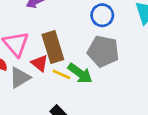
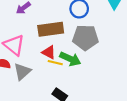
brown rectangle: (53, 47) -> (51, 29), moved, turned -70
red triangle: (40, 63) -> (49, 52), moved

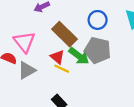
brown rectangle: (51, 29) -> (65, 34), turned 40
green arrow: (70, 59) -> (79, 56), moved

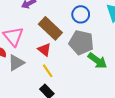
green arrow: (79, 56) -> (97, 61), moved
yellow line: (62, 69) -> (48, 71), moved, turned 32

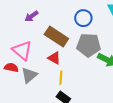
yellow line: (48, 71) -> (61, 78), turned 48

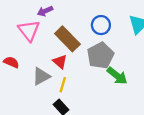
gray pentagon: (89, 45) -> (100, 56), turned 30
pink triangle: (22, 50) -> (29, 31), moved
gray triangle: (29, 75) -> (41, 76), moved

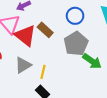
brown rectangle: (67, 39) -> (45, 30), size x0.7
red triangle: (60, 62) -> (25, 36), moved, size x1.6

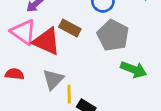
green arrow: (92, 61) -> (134, 70), moved
yellow line: (43, 72) -> (69, 94), moved

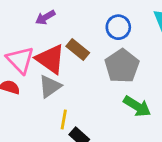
pink triangle: (23, 32) -> (20, 60), moved
gray triangle: (53, 79) -> (50, 86), moved

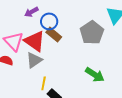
blue circle: (118, 27) -> (49, 21), moved
gray pentagon: (122, 66) -> (92, 33), moved

